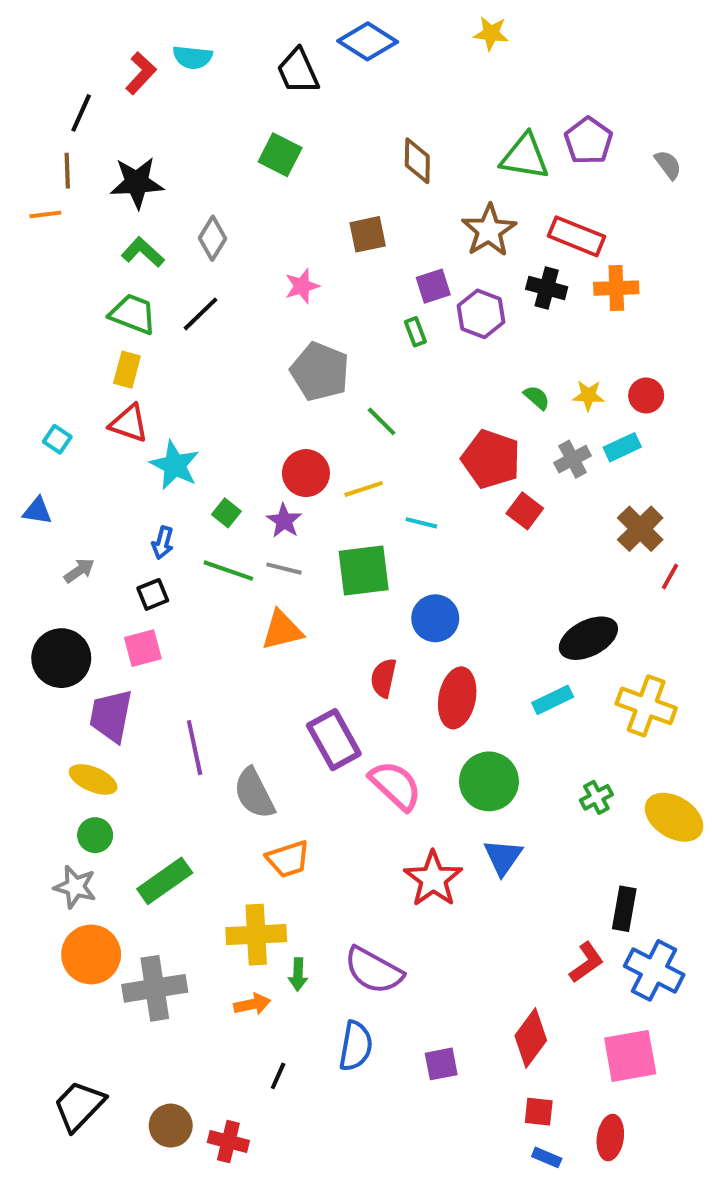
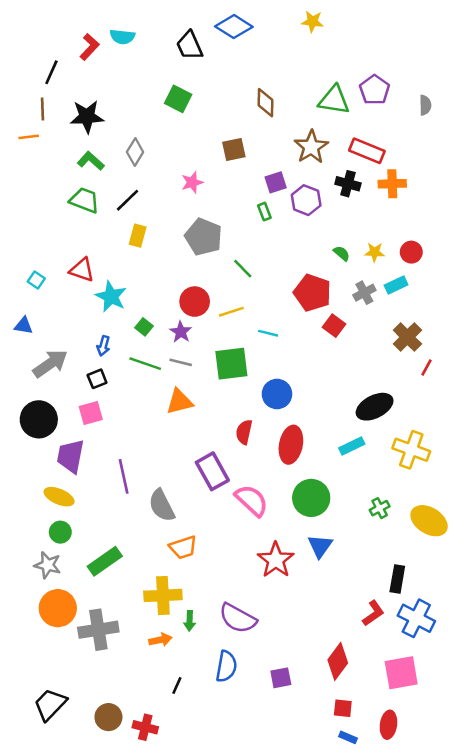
gray semicircle: (668, 165) -> (425, 105), turned 36
yellow rectangle: (127, 370) -> (138, 236), moved
gray arrow: (79, 571) -> (50, 364), size x1.8

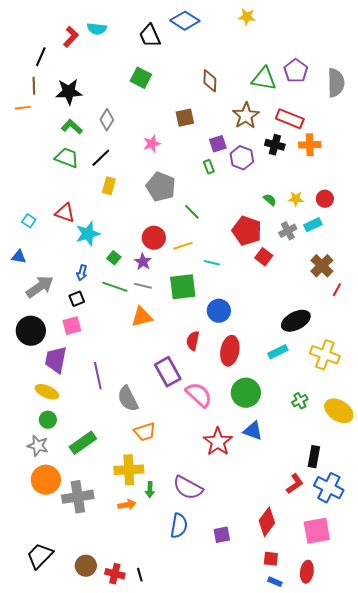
gray semicircle: (425, 105) -> (336, 83), size x1.8
cyan star: (111, 296) -> (88, 234), turned 30
blue triangle: (320, 546) -> (253, 431), turned -45
black line: (177, 685) -> (140, 575), moved, turned -40

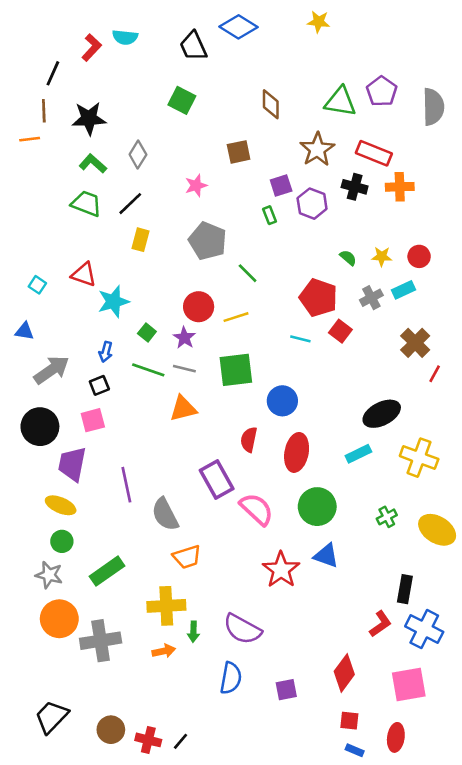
cyan line: (212, 263) -> (300, 339), moved
black line: (140, 575) -> (181, 741), turned 56

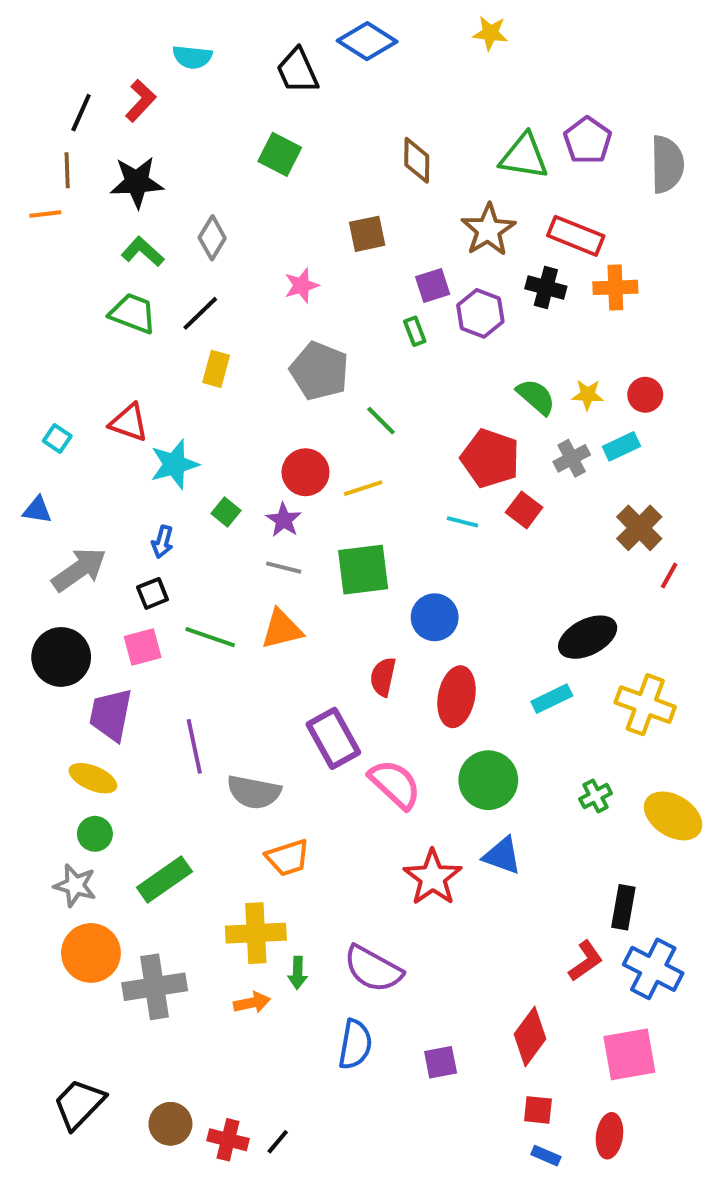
red L-shape: (92, 48) -> (141, 101), moved
green semicircle: (348, 258) -> (536, 397), size x1.5
green line: (148, 370) -> (210, 637), moved
gray semicircle: (165, 514) -> (254, 792), turned -52

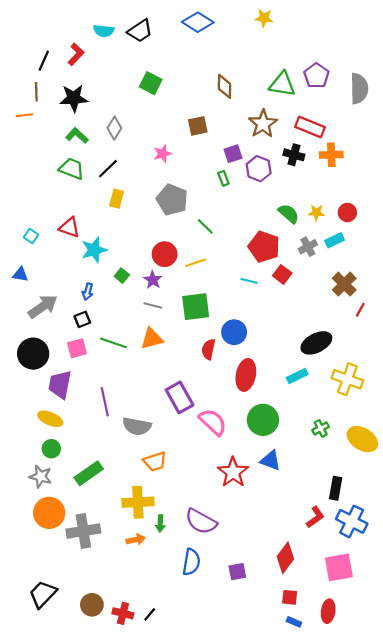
black trapezoid: (298, 71) -> (140, 31), moved, turned -100
red semicircle: (383, 677) -> (208, 349), moved

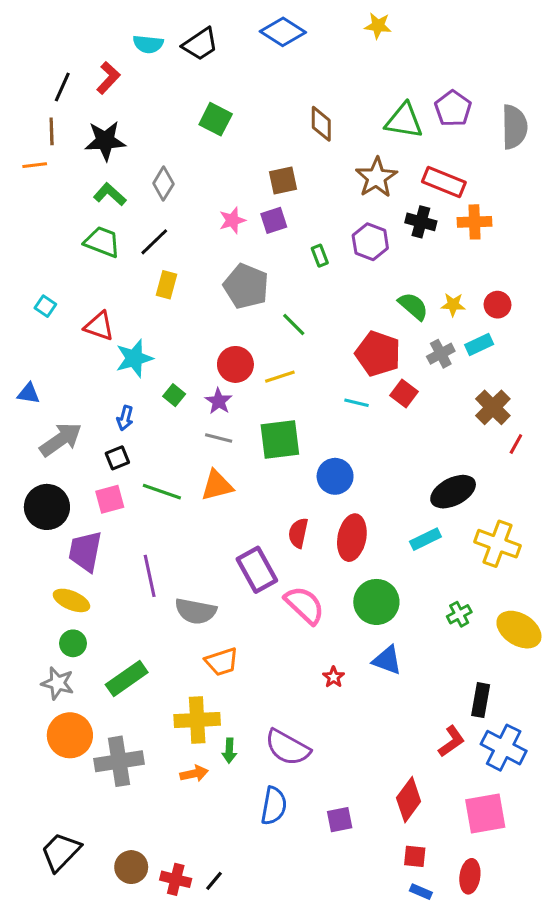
purple square: (233, 154) -> (274, 220), moved
cyan square: (31, 236) -> (45, 306), moved
red semicircle: (208, 349) -> (298, 533), moved
red star: (233, 472) -> (334, 677), size x0.5

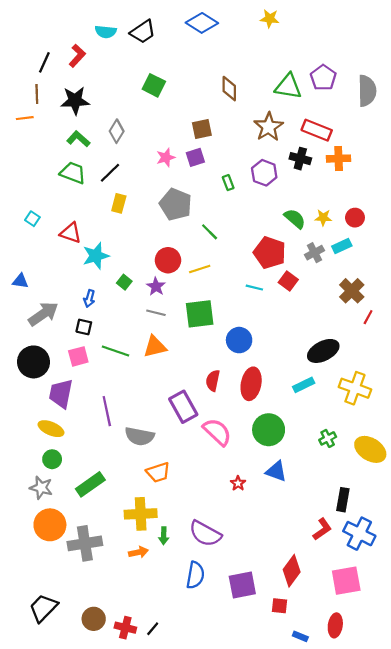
black square: (117, 458) -> (84, 327), turned 35
purple square: (340, 820) -> (242, 585), size x1.5
red square: (415, 856) -> (280, 606), moved

